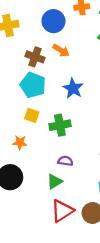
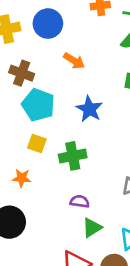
blue circle: (53, 21) -> (48, 24), moved
brown cross: (35, 57) -> (22, 73), moved
green triangle: (55, 182) -> (92, 228), moved

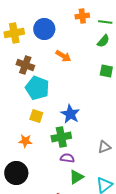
blue star: (89, 109) -> (70, 114), moved
green cross: (73, 156) -> (61, 137), moved

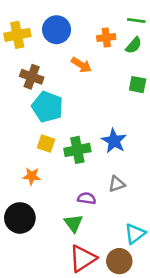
orange cross: (82, 16) -> (106, 38), moved
blue star: (70, 114) -> (114, 141), moved
green cross: (61, 137) -> (77, 150), moved
gray triangle: (104, 147) -> (117, 184), moved
green triangle: (76, 177) -> (74, 223), moved, turned -35

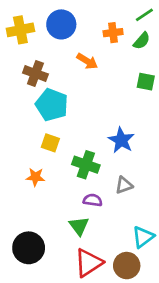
green line: (136, 21) -> (144, 15), turned -42
green cross: (77, 150) -> (86, 165), moved, turned 30
black circle: (20, 218) -> (29, 248), moved

